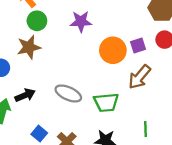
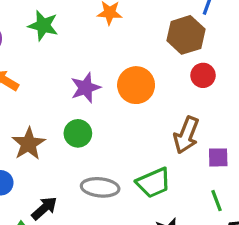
green circle: (37, 21) -> (78, 133), moved
purple square: (138, 45) -> (218, 157), moved, turned 35
orange circle: (113, 50) -> (136, 85), moved

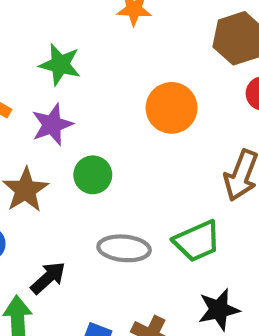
green star: (43, 26) -> (60, 65), moved
purple star: (86, 88) -> (52, 125), moved

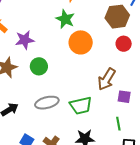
green star: (60, 65) -> (65, 19), moved
gray ellipse: (124, 248) -> (47, 103), turned -30

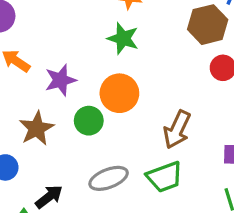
orange circle: (81, 42) -> (119, 93), moved
brown arrow: (107, 79) -> (177, 130), moved

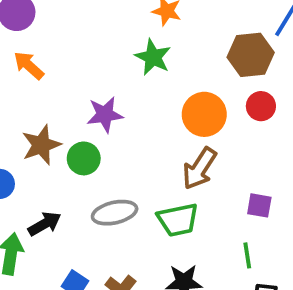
purple star: (60, 80) -> (105, 115), moved
orange circle: (119, 93) -> (204, 114), moved
green circle: (89, 121) -> (84, 158), moved

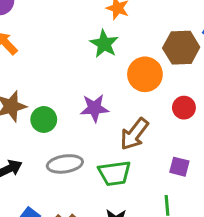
red circle: (261, 106) -> (184, 108), moved
orange circle: (204, 114) -> (145, 74), moved
purple star: (105, 115) -> (94, 108), moved

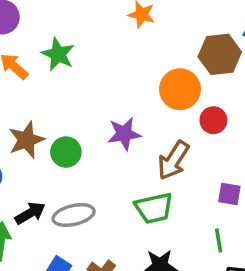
green star: (104, 44) -> (58, 54), moved
red circle: (184, 108) -> (213, 120), moved
gray ellipse: (65, 164) -> (74, 215), moved

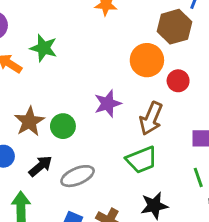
black arrow: (30, 213) -> (40, 166), moved

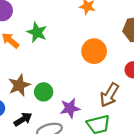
orange circle: (147, 60) -> (94, 51), moved
purple star: (108, 104) -> (70, 108), moved

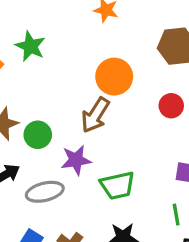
brown arrow: (109, 95) -> (95, 115), moved

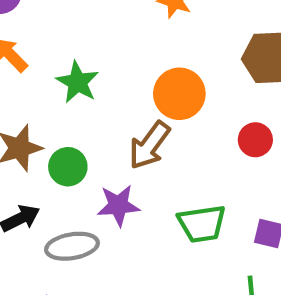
green star: (30, 46) -> (77, 82), moved
green trapezoid: (118, 185) -> (202, 224), moved

